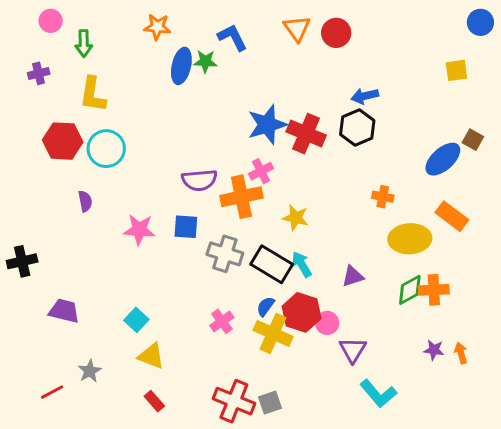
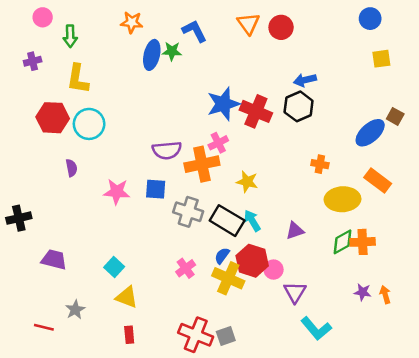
blue circle: (480, 22) -> (370, 19), moved
red line: (52, 392) -> (44, 327), turned 42
red rectangle: (154, 401) -> (129, 335), turned 36

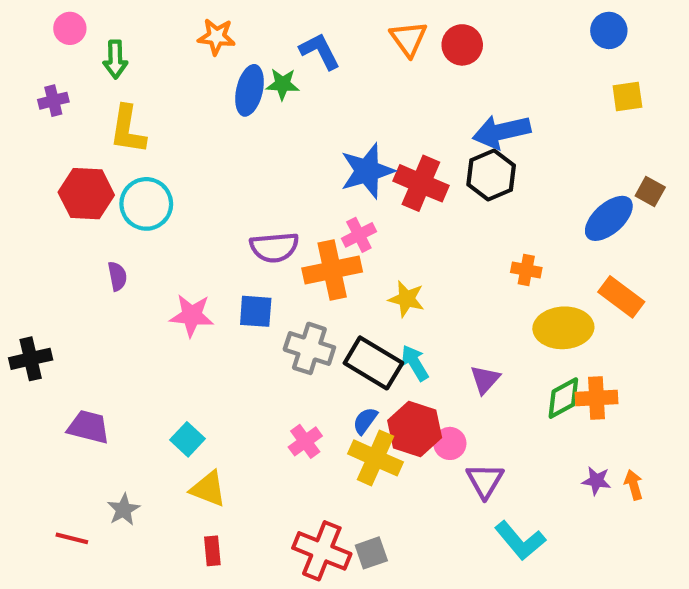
blue arrow: (305, 80) -> (501, 132), size x1.5
purple triangle: (295, 231) -> (485, 379), turned -30

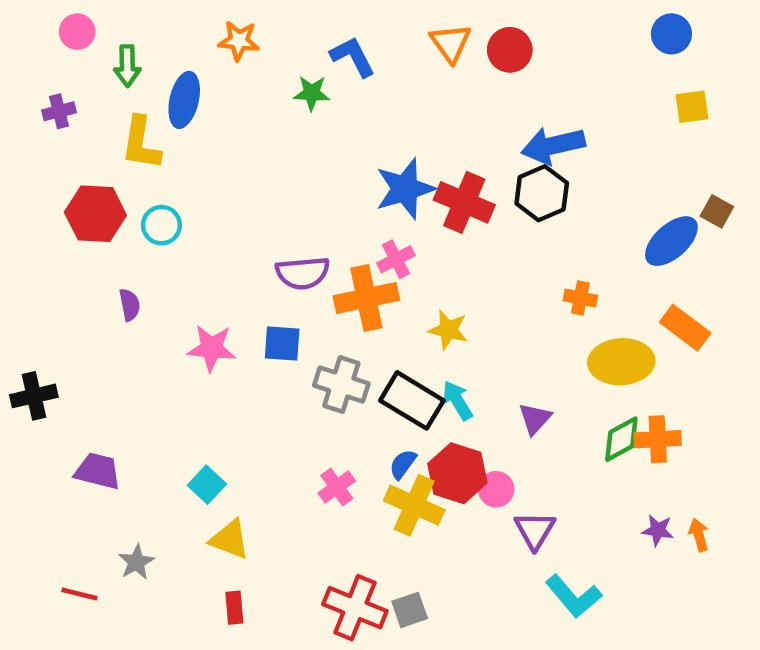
blue ellipse: (250, 90) -> (184, 100), moved
cyan circle: (146, 204) -> (161, 225), size x0.7

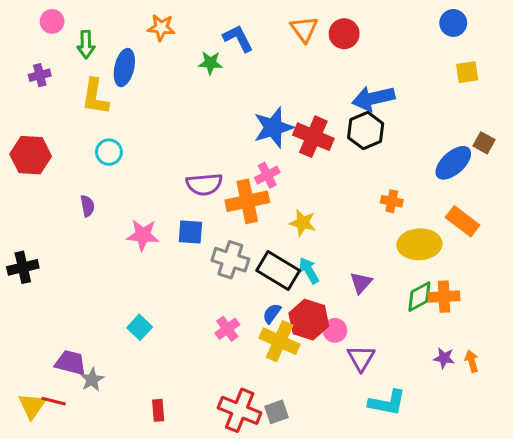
red hexagon: (95, 214) -> (31, 155), moved
purple trapezoid: (98, 471) -> (70, 363), moved
yellow triangle: (230, 539) -> (32, 406), moved, turned 44
cyan L-shape: (574, 596) -> (387, 403), turned -39

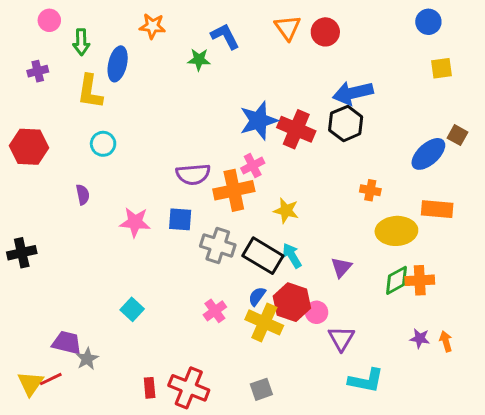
orange rectangle: (462, 221) -> (437, 209), turned -32
red line: (54, 401) -> (51, 379), turned -40
red cross: (240, 410) -> (189, 388), moved

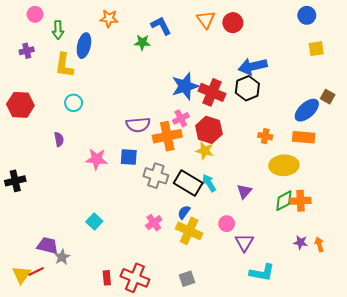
orange rectangle: (437, 209) -> (304, 137), moved
red hexagon: (292, 302) -> (209, 130), moved

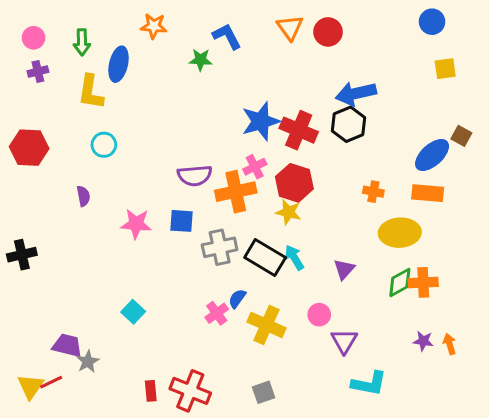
pink circle: (35, 14) -> (34, 38), moved
gray cross: (156, 176) -> (220, 247), turned -30
blue semicircle: (184, 212) -> (237, 299), moved

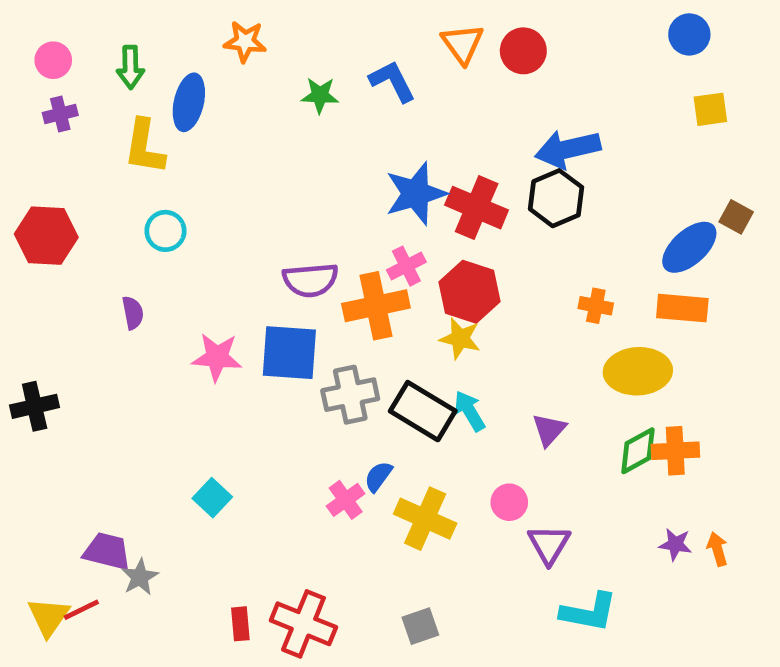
blue L-shape: (227, 36) -> (392, 81), moved
blue square: (182, 221) -> (289, 353), size x1.5

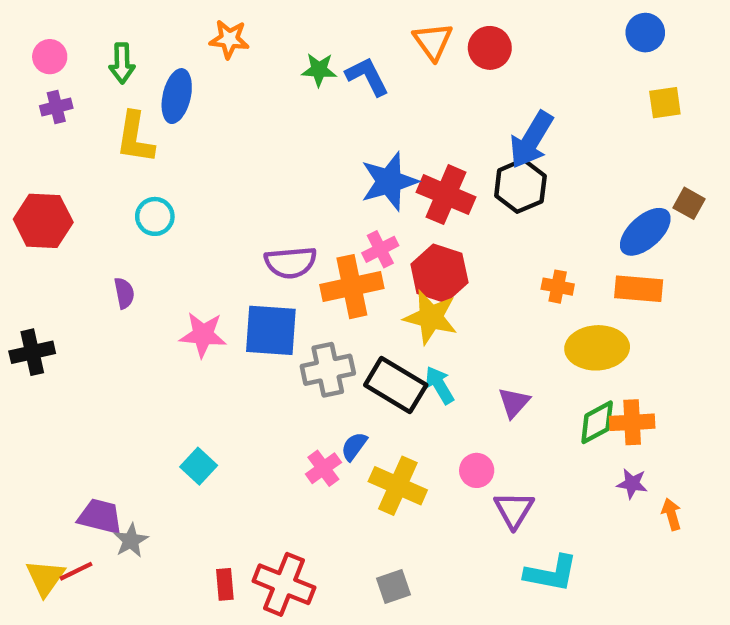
green star: (320, 95) -> (319, 70), moved
blue arrow: (568, 149) -> (531, 140), turned -46
yellow star: (460, 339) -> (431, 317), size x1.4
black cross: (35, 406) -> (32, 352), moved
purple star: (675, 544) -> (632, 484), moved

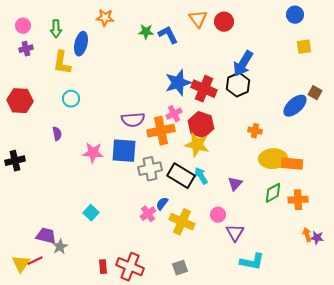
orange rectangle: (639, 289) -> (292, 164), moved
orange cross: (632, 422) -> (298, 200), moved
purple star: (632, 484) -> (317, 238), moved

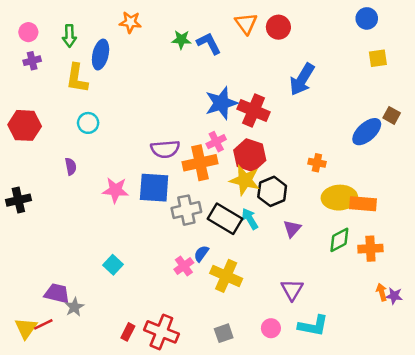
black hexagon: (238, 85) -> (272, 191), moved
pink circle: (218, 215) -> (271, 328), moved
red rectangle: (103, 267) -> (128, 332), turned 32

